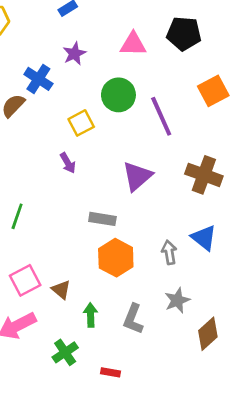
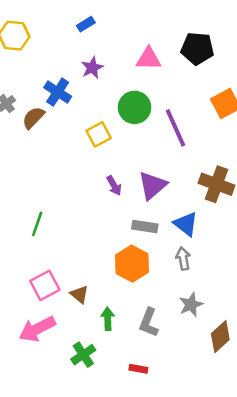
purple arrow: (68, 163) -> (114, 186), moved
gray rectangle: (102, 219) -> (145, 227), moved
blue triangle: (204, 238) -> (186, 224), moved
red rectangle: (110, 372) -> (138, 369), moved

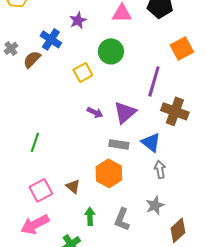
purple line: (176, 128) -> (154, 81), moved, turned 40
purple arrow: (114, 186) -> (95, 112), turned -35
gray arrow: (183, 259) -> (160, 169), moved
brown triangle: (79, 294) -> (73, 186), moved

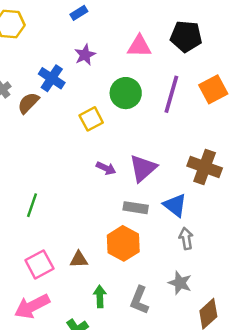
purple line: (154, 81) -> (171, 94), moved
brown triangle: (73, 186) -> (79, 259), turned -42
gray star: (155, 205) -> (180, 283), turned -30

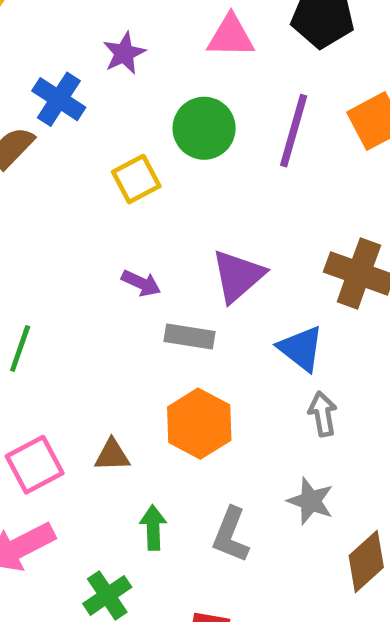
purple arrow: (106, 168) -> (141, 283), moved
gray rectangle: (136, 208) -> (190, 336), moved

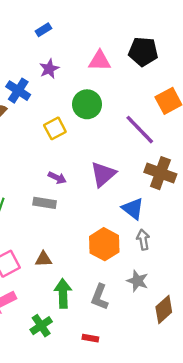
purple line: (294, 131) -> (140, 130), moved, turned -60
gray rectangle: (190, 336) -> (45, 203), moved
orange hexagon: (199, 424) -> (104, 244), moved
green arrow: (153, 528) -> (63, 293), size x1.4

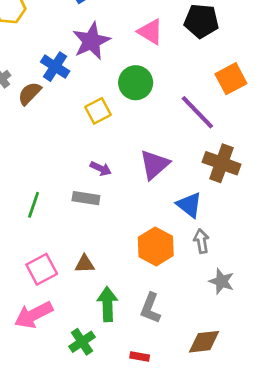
pink triangle: (100, 61) -> (150, 32), turned 30
purple star: (49, 69) -> (91, 41), size x1.6
gray star: (137, 281) -> (222, 281), moved
brown diamond: (164, 310) -> (204, 342), moved, turned 36

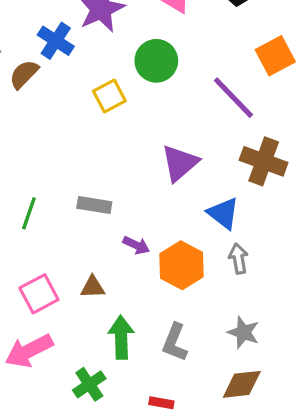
purple arrow: (101, 169) -> (136, 245), moved
gray star: (222, 281) -> (243, 332), moved

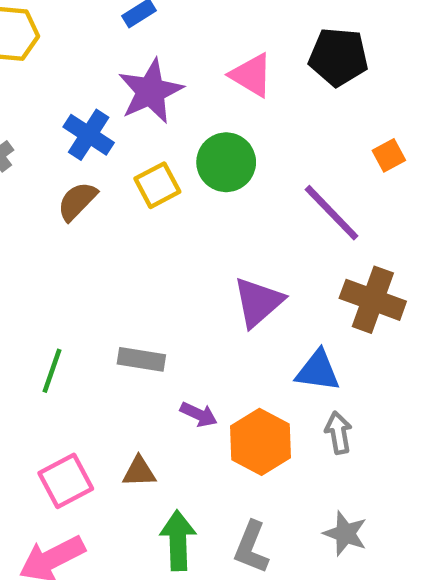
orange square: (275, 56) -> (389, 155), size x0.6
brown semicircle: (24, 74) -> (77, 201), moved
yellow square: (109, 96) -> (157, 185), moved
blue triangle: (223, 213) -> (318, 371), turned -30

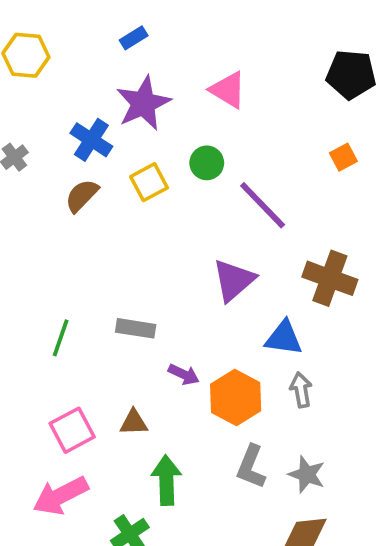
black pentagon: (338, 57) -> (351, 74), moved
green circle: (226, 162) -> (207, 163), size x0.7
purple line: (332, 213) -> (263, 205), moved
gray L-shape: (251, 547) -> (251, 467), moved

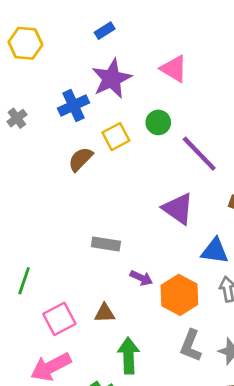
blue cross: (91, 140) -> (73, 105), turned 32
brown semicircle: (82, 196) -> (81, 159), moved
purple triangle: (234, 280) -> (178, 209), turned -44
green line: (61, 338) -> (24, 281), moved

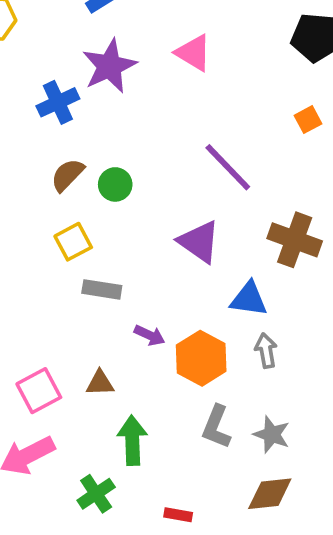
green circle: (158, 122) -> (115, 184), moved
yellow square: (116, 137) -> (73, 242), moved

